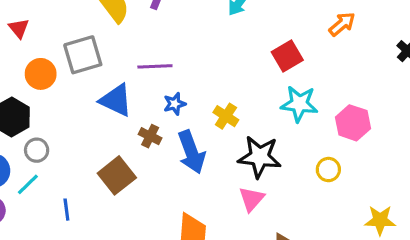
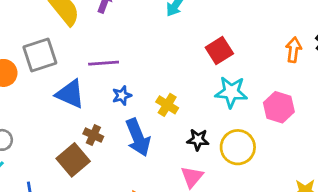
orange arrow: (342, 24) -> (294, 50), moved, turned -40
brown cross: (150, 136) -> (93, 135), moved
black star: (260, 157) -> (198, 140), size x0.6
yellow circle: (328, 170) -> (238, 147), moved, size x1.6

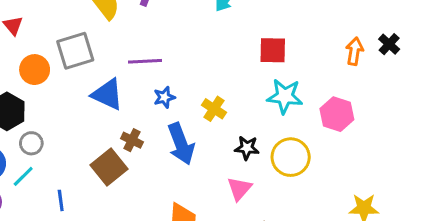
red square: (219, 51) -> (273, 50), turned 32

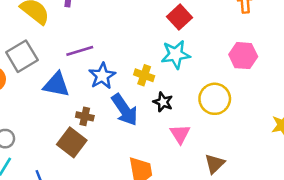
red square: (273, 50) -> (179, 17), turned -30
cyan star: (285, 96) -> (176, 54), moved
blue star: (164, 97) -> (102, 76), size x1.5
black star: (247, 148) -> (163, 102), moved, turned 30

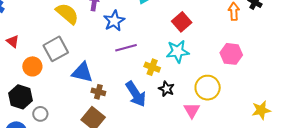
purple line: (80, 51) -> (126, 48), moved
blue star: (102, 76) -> (114, 21), moved
brown cross: (85, 116) -> (98, 92), moved
pink triangle: (180, 134) -> (192, 110), moved

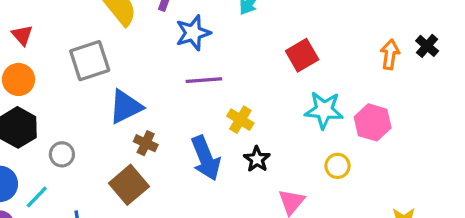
cyan star: (178, 51) -> (324, 110), moved
orange circle: (32, 66) -> (19, 79), moved
blue triangle: (82, 72) -> (126, 107), turned -50
yellow circle: (208, 88) -> (338, 166), moved, size x0.6
gray circle: (40, 114) -> (62, 154), moved

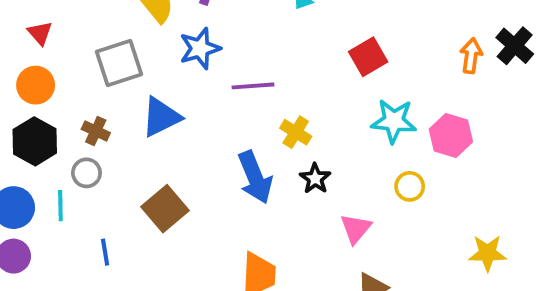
blue star: (193, 33) -> (200, 48), moved
black cross: (427, 46) -> (515, 46), size x1.4
brown cross: (146, 143) -> (96, 131), moved
cyan line: (37, 197) -> (60, 206), moved, turned -45

